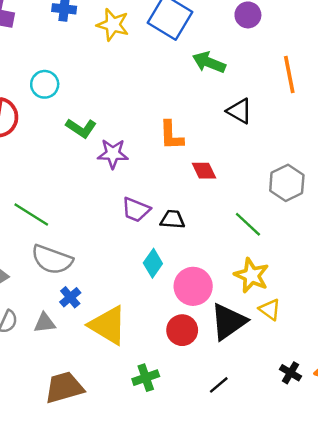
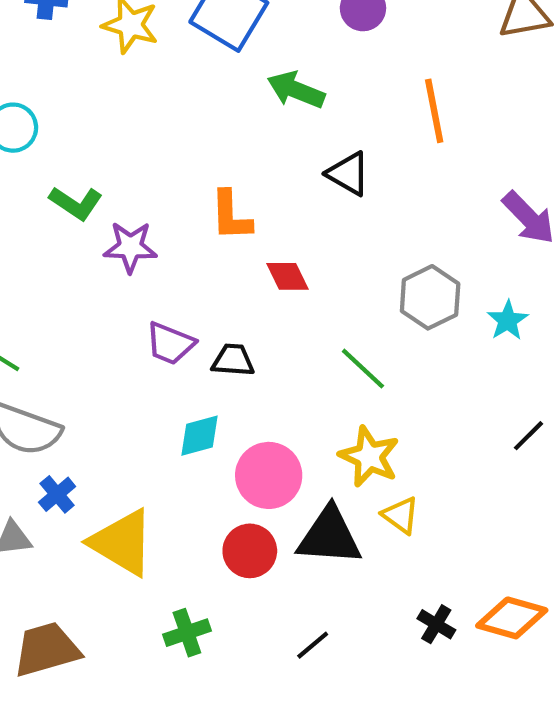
cyan diamond: (153, 263) -> (200, 436), turned 40
black triangle: (228, 322) -> (329, 536), turned 39

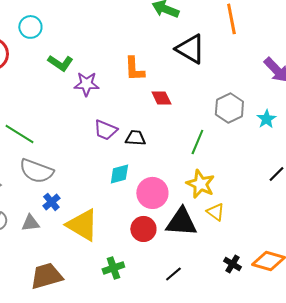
black triangle: (348, 174) -> (190, 49), size x1.4
green line: (363, 369) -> (197, 142), turned 70

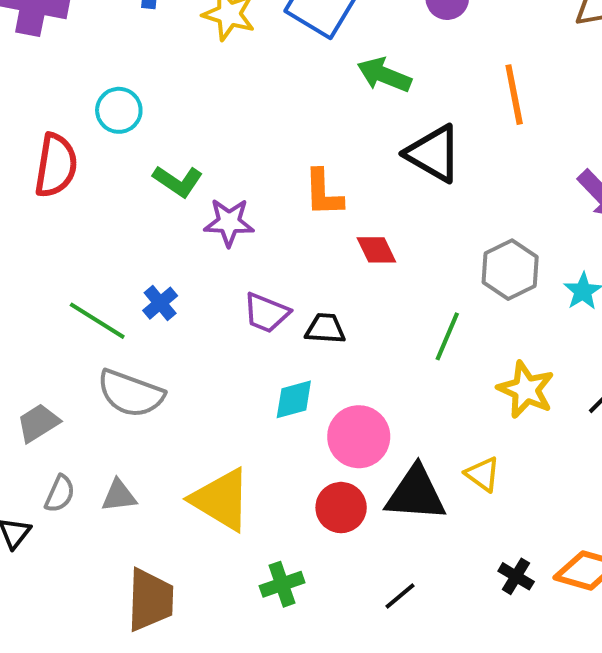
yellow star: (200, 184) -> (526, 390), moved
blue cross: (51, 202) -> (160, 303), moved
brown trapezoid: (46, 276) -> (150, 600), turned 108

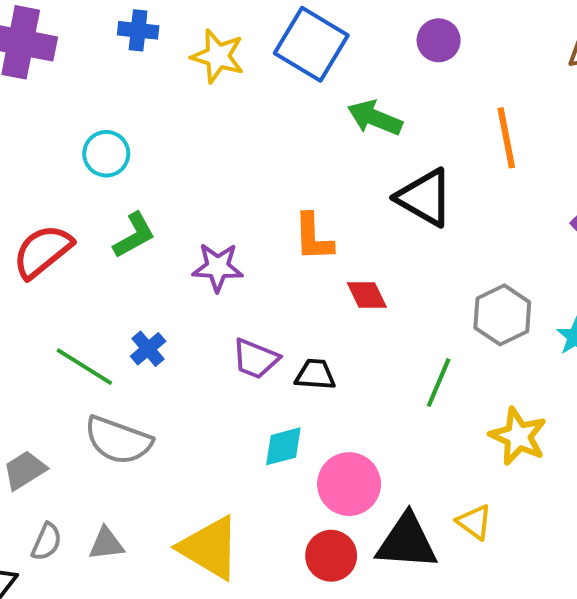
red semicircle: (56, 165) -> (43, 251), moved, turned -138
green L-shape: (178, 181) -> (134, 235), moved, turned -63

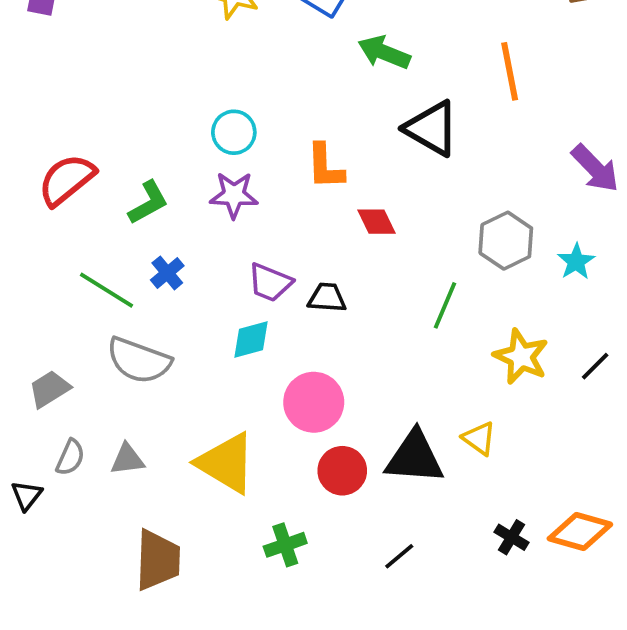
cyan circle: (106, 154) -> (234, 132), moved
green L-shape: (134, 235) -> (148, 203), moved
cyan diamond: (283, 446) -> (251, 339), moved
pink circle: (349, 484) -> (314, 402), moved

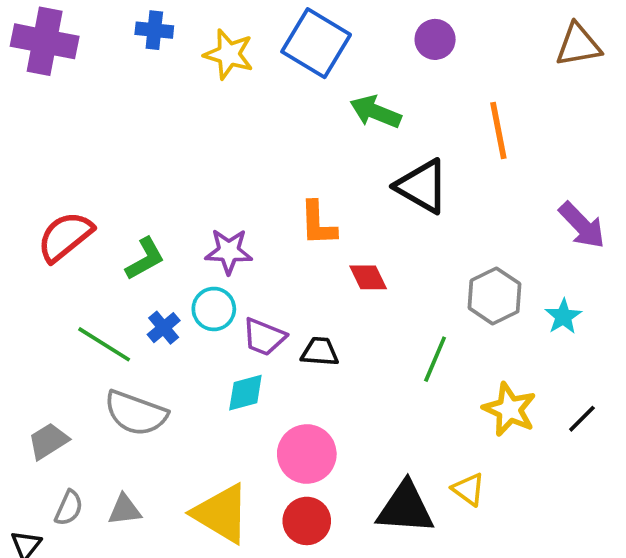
cyan circle: (234, 132) -> (214, 309), moved
red circle: (342, 471) -> (307, 521), moved

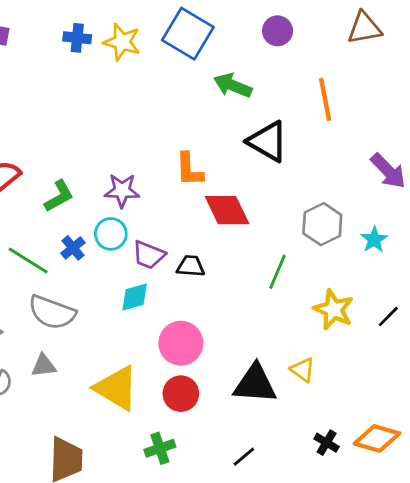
blue cross: (154, 30) -> (77, 38), moved
brown triangle: (578, 45) -> (364, 28), moved
red diamond: (368, 277) -> (227, 210), size x1.6
gray triangle: (125, 510) -> (44, 366), moved

